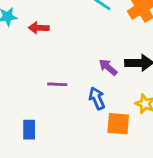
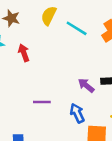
red arrow: (39, 28) -> (24, 53), turned 70

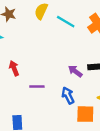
red arrow: (24, 53) -> (14, 68), moved

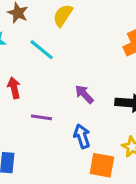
cyan line: (66, 22) -> (42, 50), moved
purple arrow: (75, 71) -> (84, 94), moved

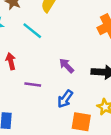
blue arrow: (82, 136) -> (65, 99), turned -126

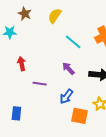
cyan line: (32, 31) -> (73, 42), moved

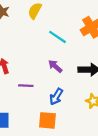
orange square: (80, 116) -> (47, 120), moved

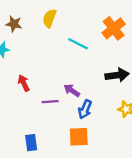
purple arrow: (55, 66) -> (72, 90), moved

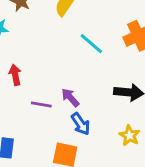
blue arrow: (85, 109) -> (81, 124), turned -72

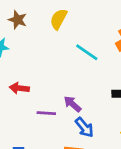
red arrow: (15, 75) -> (19, 88), turned -66

